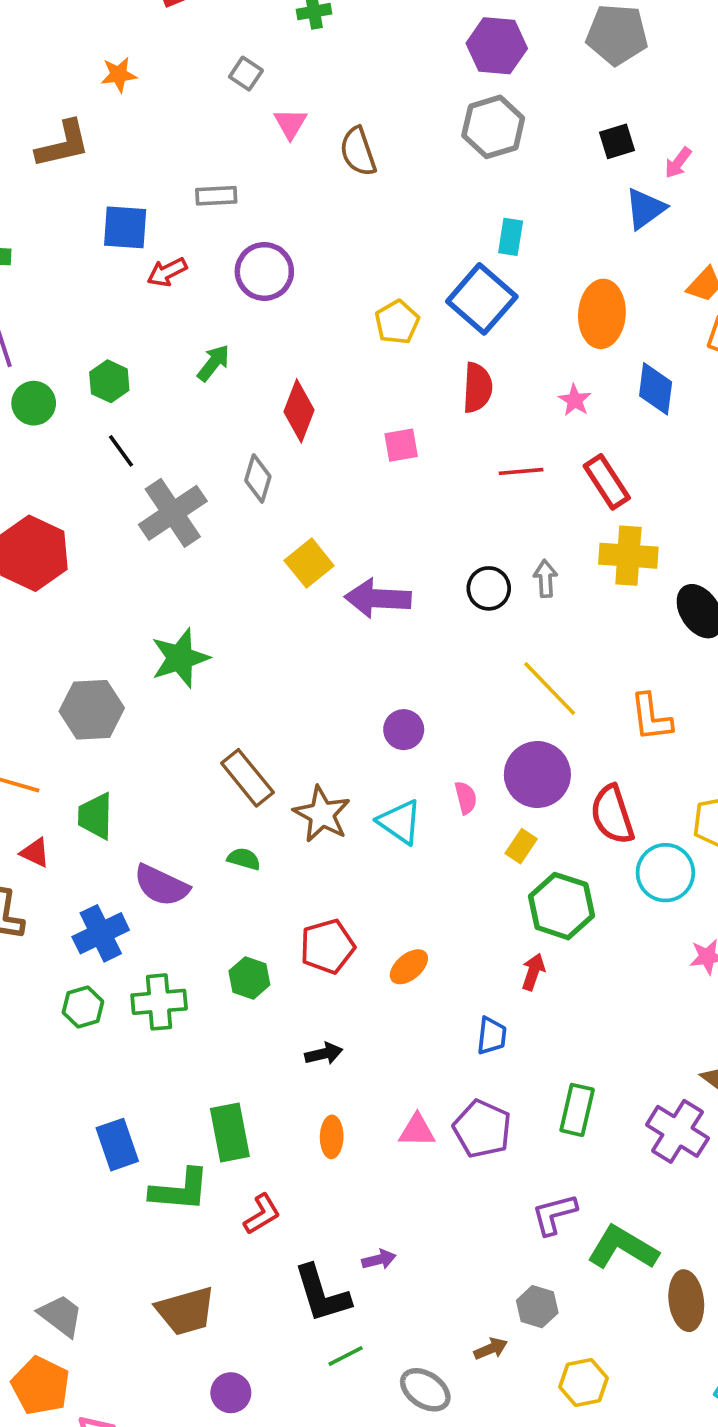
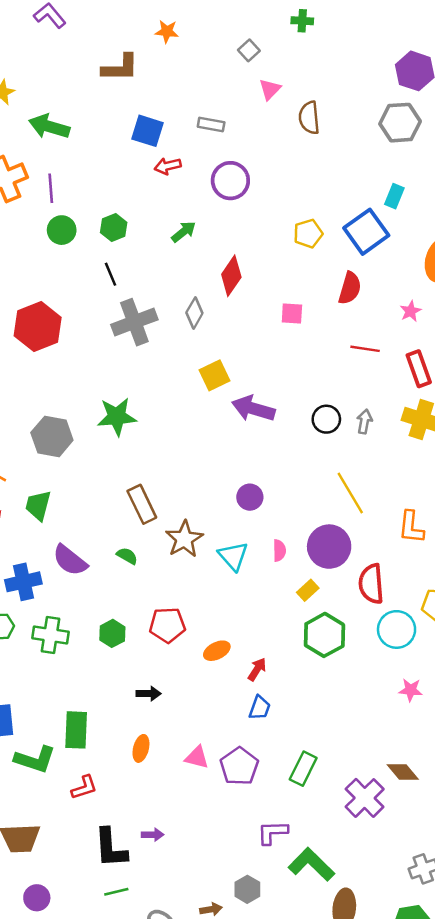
red arrow: (533, 972) -> (257, 669), moved

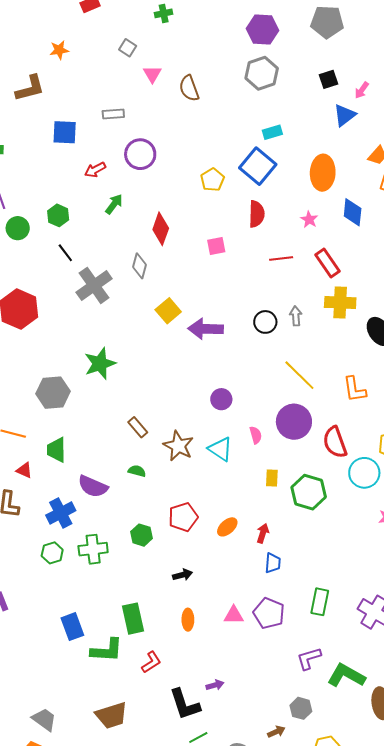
red arrow: (168, 166) -> (95, 170), moved
cyan rectangle: (394, 196) -> (272, 132), turned 66
brown rectangle: (142, 504) -> (138, 427), size x0.7
yellow rectangle: (308, 590) -> (272, 478), moved, turned -30

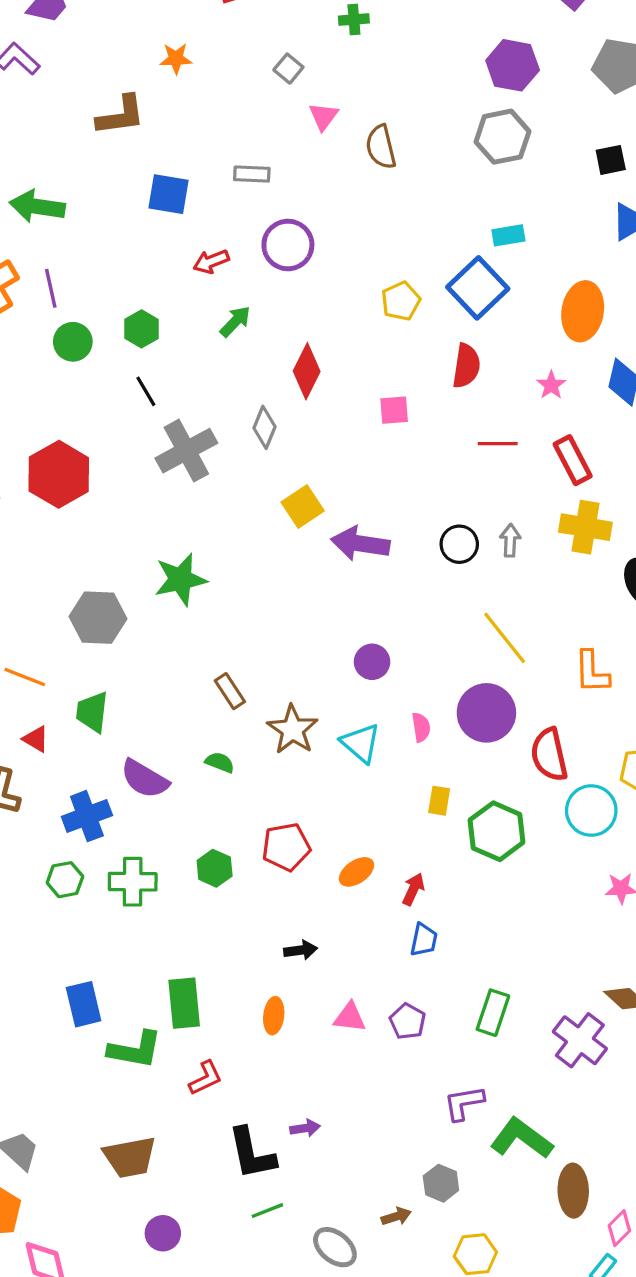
black arrow: (183, 575) -> (301, 950), moved
purple pentagon: (269, 613) -> (408, 1021), size x0.7

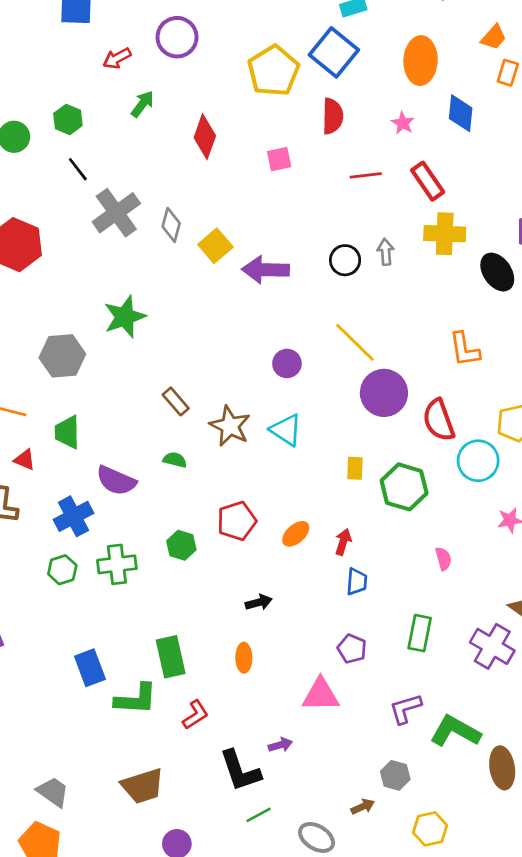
yellow pentagon: (401, 301) -> (273, 71), size x1.6
gray diamond: (265, 427) -> (171, 225), moved
yellow line: (505, 638) -> (355, 342), moved
pink semicircle: (421, 727) -> (443, 559), moved
pink triangle: (350, 1017) -> (321, 695), moved, size x1.4

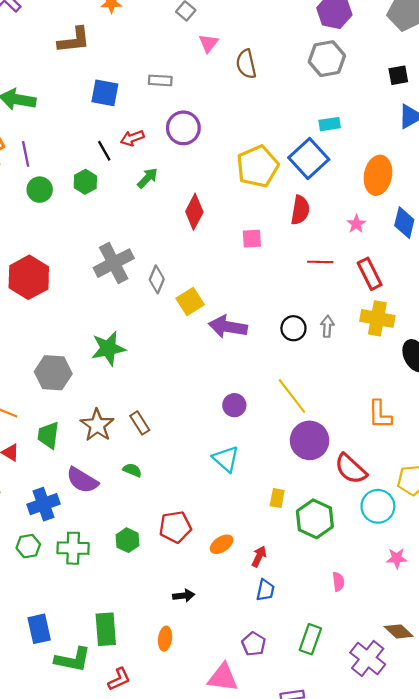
black line: (78, 169) -> (104, 151), moved
red semicircle: (439, 420) -> (351, 469), turned -36
brown star: (230, 426) -> (97, 425), moved

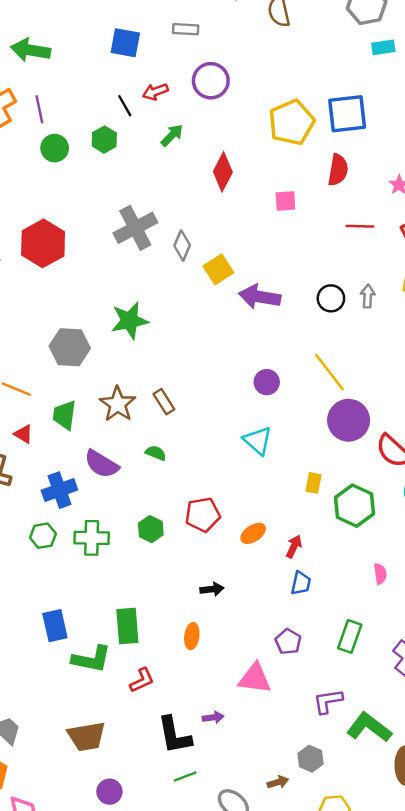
cyan rectangle: (330, 124) -> (383, 47), moved
blue square: (309, 158) -> (347, 114), turned 36

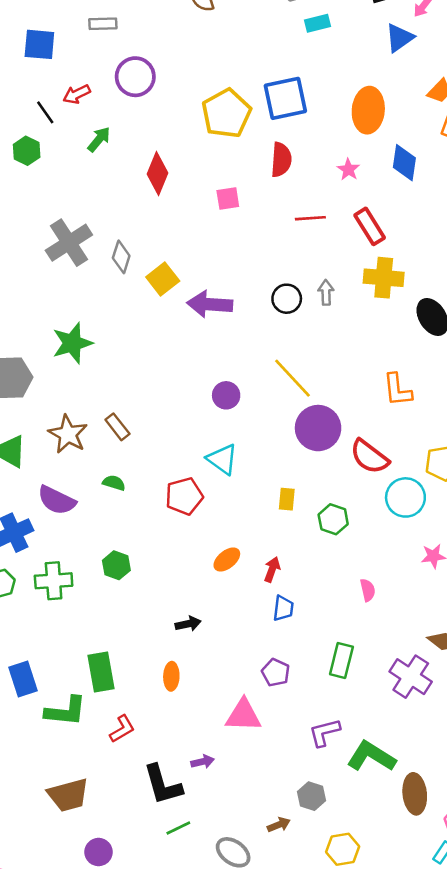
green hexagon: (355, 506) -> (333, 519), size x0.7
red pentagon: (203, 515) -> (184, 496), moved

